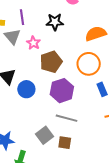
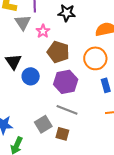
brown pentagon: (51, 62) -> (58, 52), turned 30

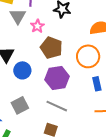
gray square: (43, 124) -> (20, 105), moved

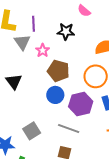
blue circle: (22, 70) -> (55, 95), moved
purple hexagon: (57, 78) -> (81, 104), moved

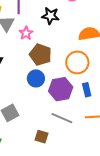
gray line: (69, 128) -> (62, 118), moved

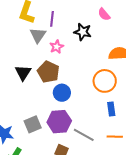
brown pentagon: (40, 55) -> (48, 72), moved
purple hexagon: (61, 89) -> (59, 122), moved

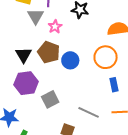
blue circle: (62, 93) -> (70, 60), moved
purple hexagon: (59, 122) -> (26, 83), moved
gray square: (33, 124) -> (50, 99), moved

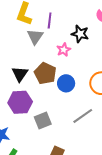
pink star: (55, 27) -> (64, 50), moved
gray line: (89, 112) -> (83, 116), moved, turned -65

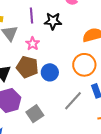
purple line: (50, 20) -> (31, 16), moved
pink star: (64, 50) -> (33, 44), moved

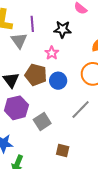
purple line: (31, 16) -> (32, 24), moved
pink star: (33, 44) -> (52, 53), moved

